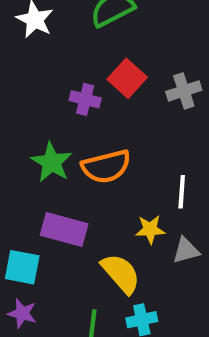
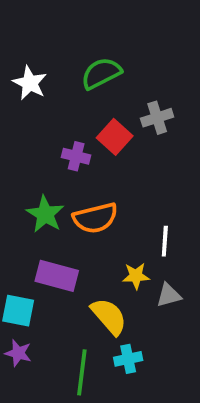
gray cross: (184, 91) -> (157, 118), moved

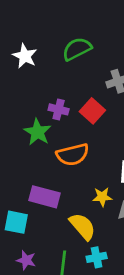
red square: (115, 137) -> (92, 111), moved
green star: (45, 214) -> (37, 132), moved
purple star: (18, 353) -> (26, 260), moved

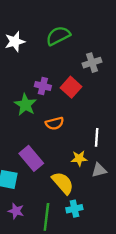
white star: (25, 56) -> (15, 42), turned 30
orange semicircle: (73, 155) -> (55, 123), size x0.7
purple rectangle: (44, 197) -> (31, 158), turned 35

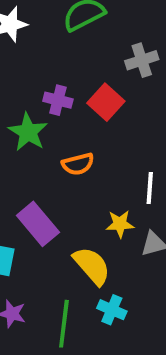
cyan cross: (74, 209) -> (112, 310), turned 35

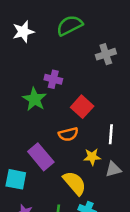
red square: (106, 102) -> (82, 107), moved
orange semicircle: (78, 164) -> (68, 134), moved

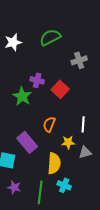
red square: (82, 107) -> (60, 89), moved
orange semicircle: (68, 134) -> (49, 124), turned 126
yellow semicircle: (75, 183) -> (54, 163), turned 45

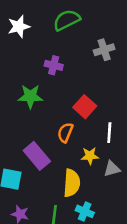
purple cross: (37, 80) -> (54, 65), moved
red square: (60, 89) -> (85, 107), moved
green star: (22, 96) -> (30, 96), turned -30

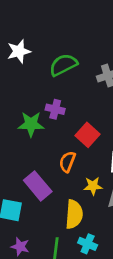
green semicircle: (67, 20) -> (63, 65), moved
purple cross: (54, 65) -> (55, 109), moved

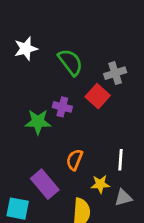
green semicircle: (63, 65) -> (70, 62), turned 80
red square: (88, 135) -> (98, 96), moved

